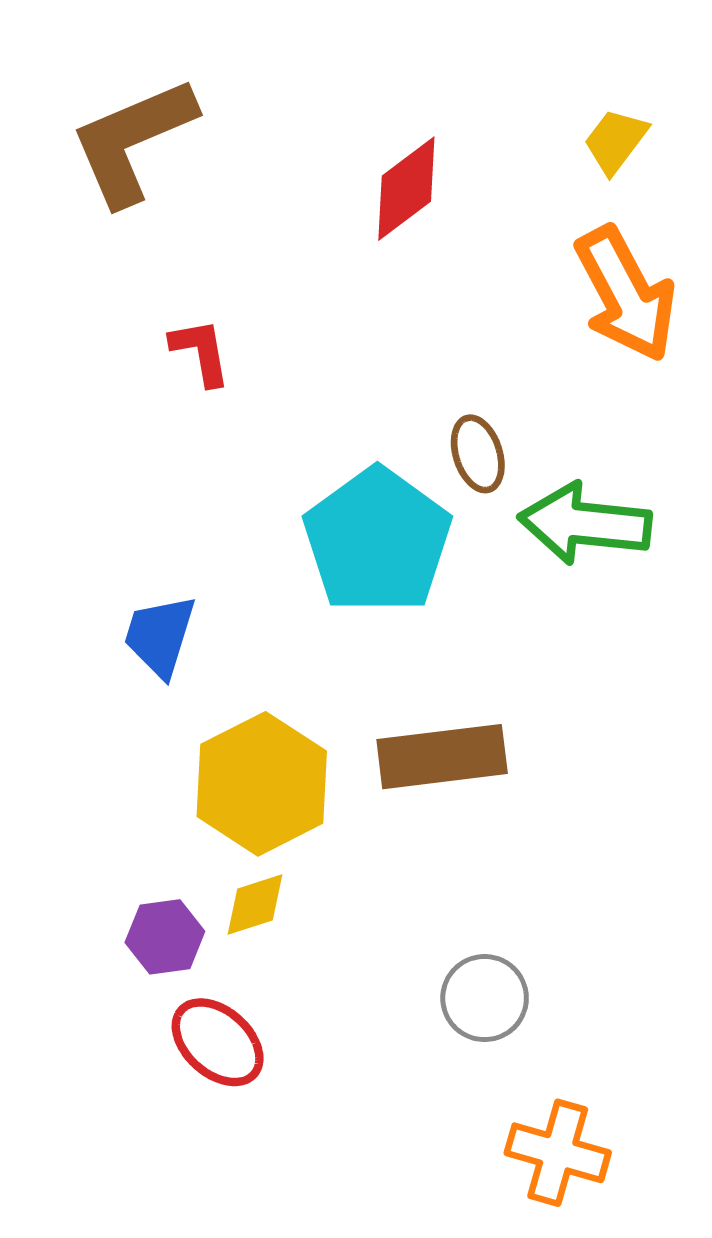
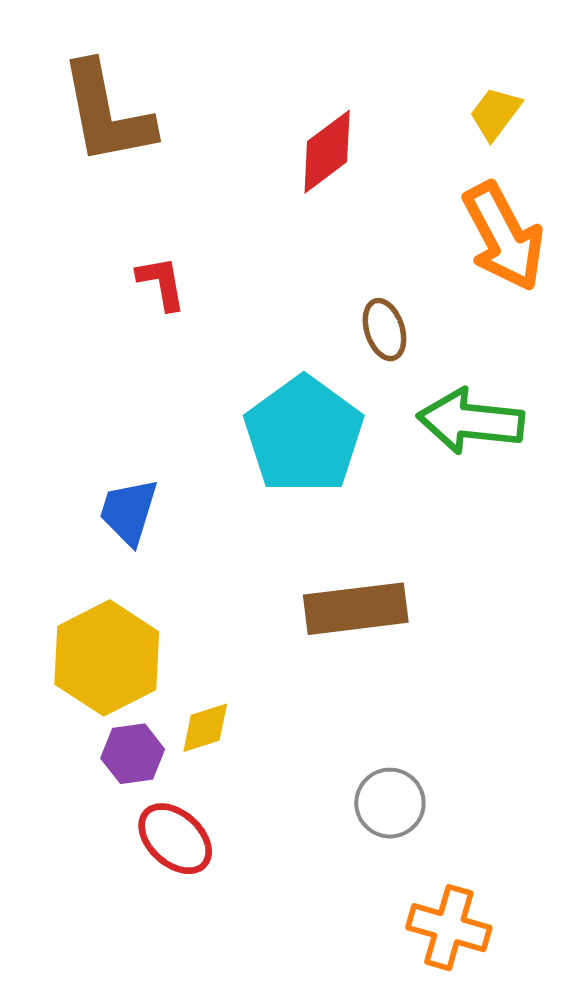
brown L-shape: (133, 141) -> (107, 113), turned -78
brown ellipse: (478, 454) -> (384, 330), moved
yellow hexagon: (262, 784) -> (107, 658), moved

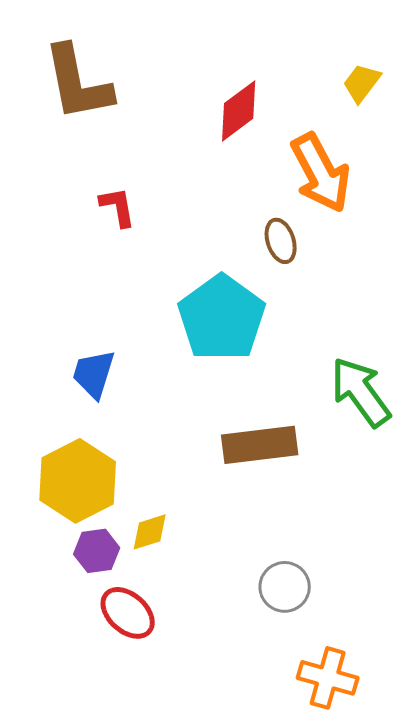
orange arrow: (504, 237) -> (321, 173), moved
green arrow: (471, 421) -> (361, 392), moved, turned 48

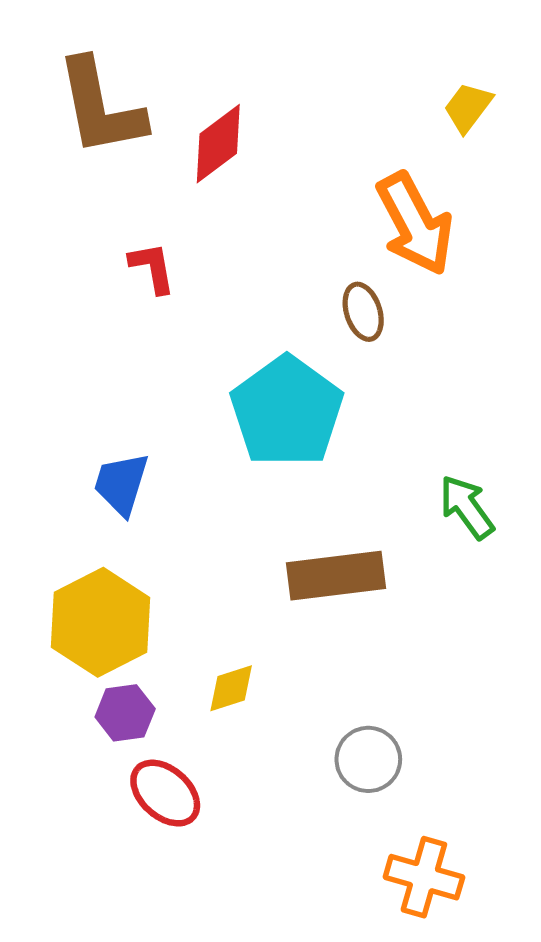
red diamond: (239, 111) -> (218, 144), moved
green arrow: (361, 392) -> (467, 507), size x0.7
yellow diamond: (150, 532) -> (231, 688), moved

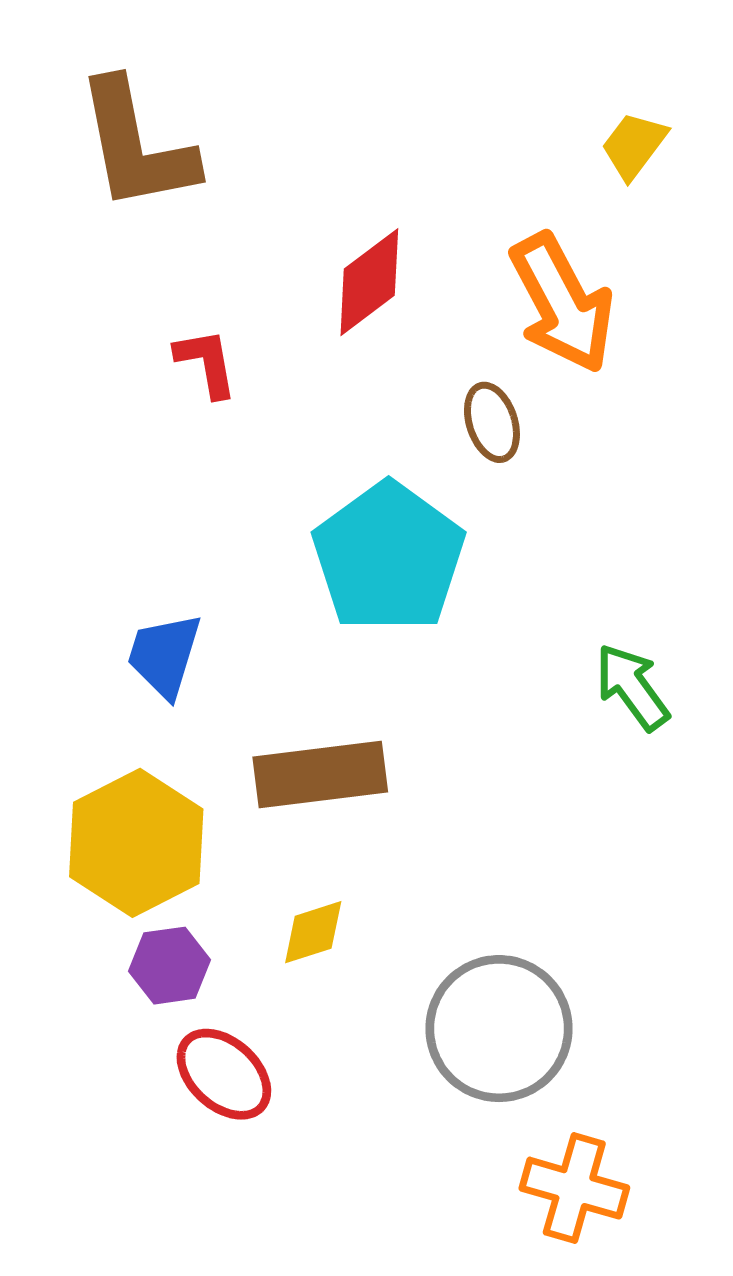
red diamond: (218, 144) -> (369, 282), moved
brown rectangle: (336, 576) -> (320, 775), moved
gray circle: (368, 759) -> (499, 1029), size x1.6

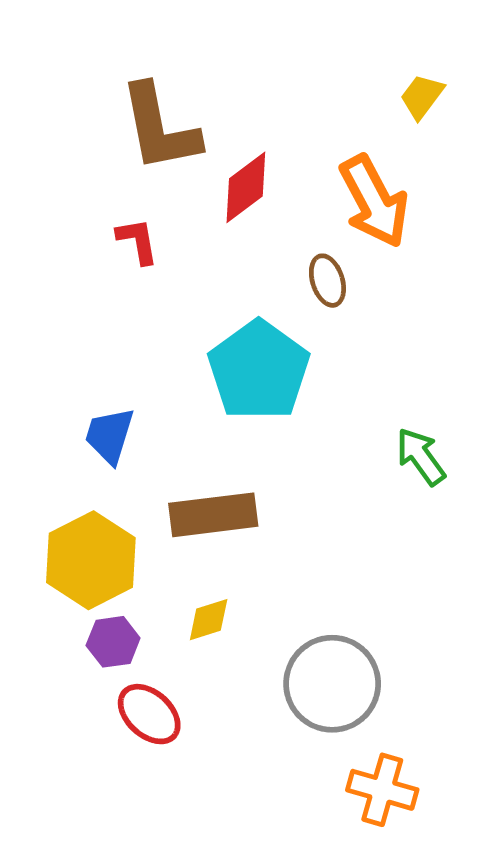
brown L-shape: (136, 145) -> (160, 128), moved

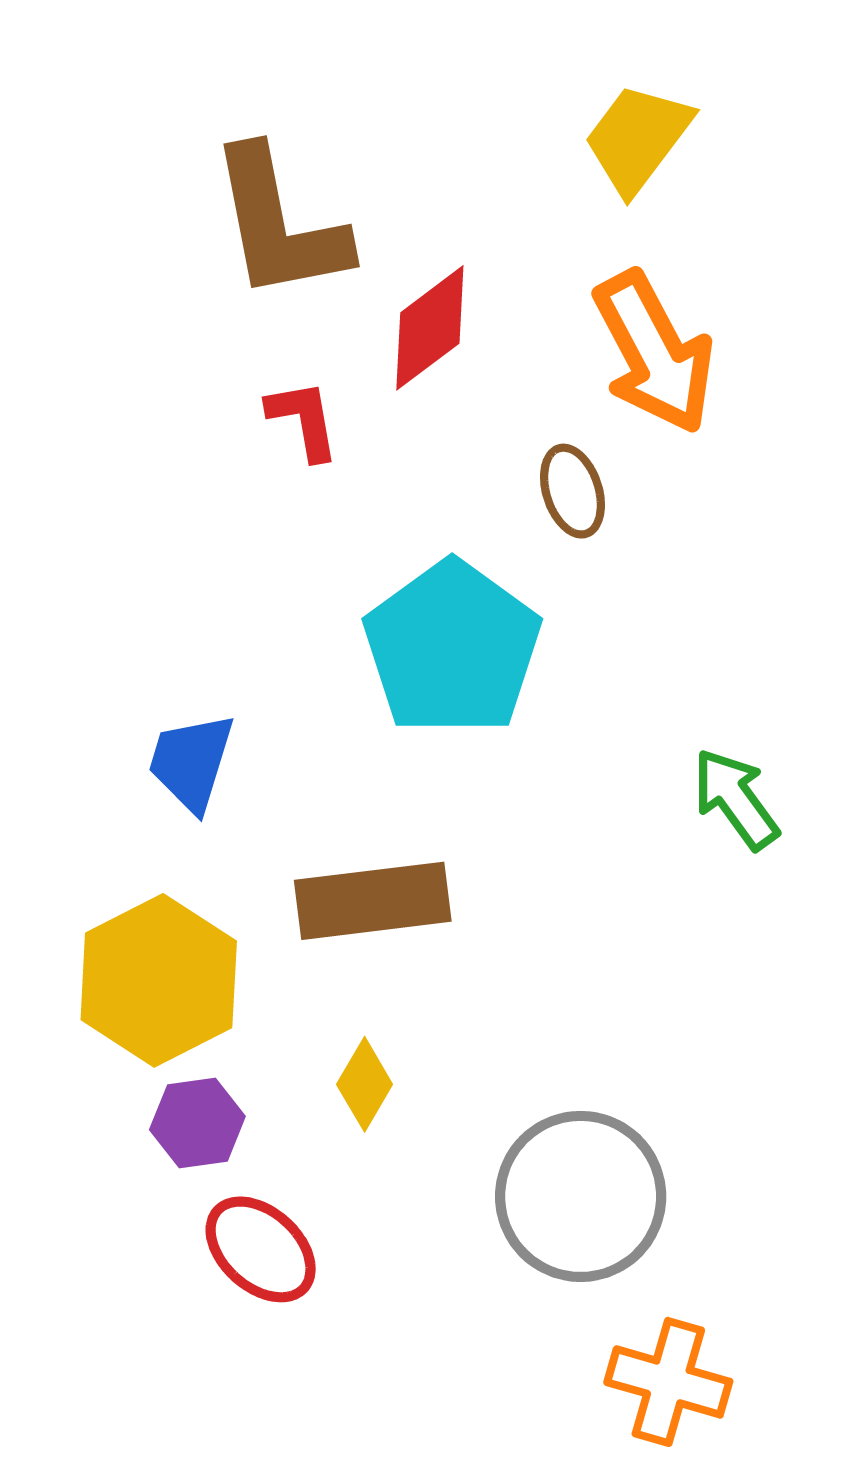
yellow trapezoid: (422, 96) -> (638, 138), moved, size x1.4
red L-shape: (138, 241) -> (303, 420), moved
yellow diamond: (209, 620) -> (365, 1084), turned -42

